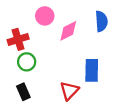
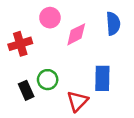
green circle: (27, 62) -> (48, 80), moved
black rectangle: (23, 92) -> (26, 90), moved

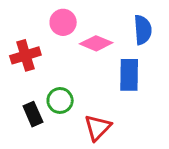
pink diamond: (76, 34) -> (96, 43), turned 50
blue rectangle: (102, 78) -> (129, 75), moved

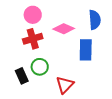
pink circle: (63, 22) -> (33, 15), moved
red cross: (25, 55) -> (33, 39), moved

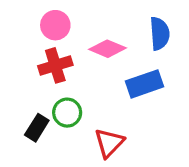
blue rectangle: (86, 50) -> (144, 84), turned 70
black rectangle: (22, 76) -> (37, 128), turned 56

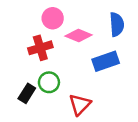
pink circle: (55, 25) -> (53, 18), moved

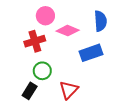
black rectangle: (27, 93) -> (30, 91), moved

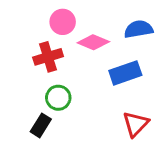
blue semicircle: (101, 21) -> (138, 29), turned -96
red triangle: (69, 90) -> (136, 124), moved

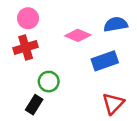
pink circle: (63, 22) -> (28, 18), moved
red cross: (48, 57) -> (26, 47), moved

